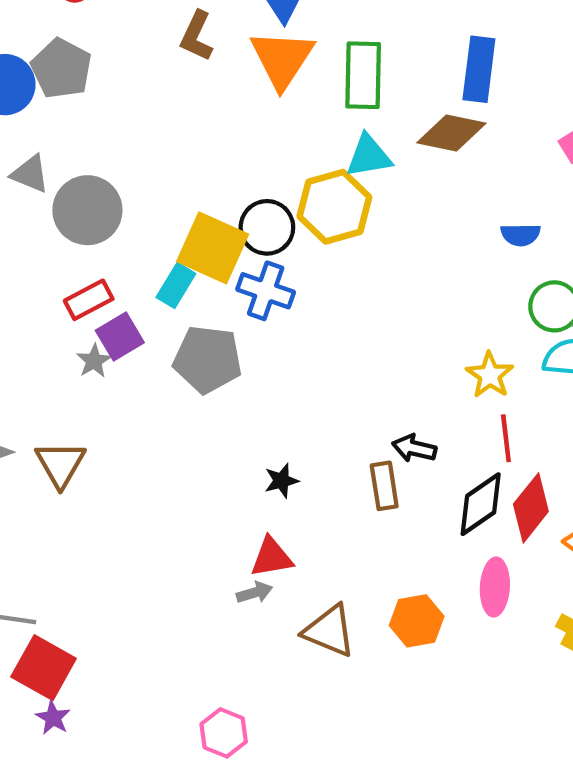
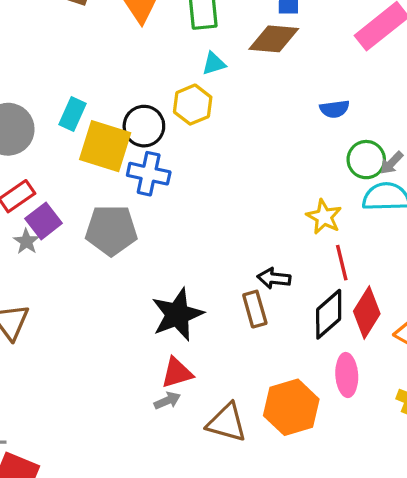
cyan triangle: (369, 156) -> (214, 64), size x0.7
yellow hexagon: (334, 207) -> (193, 105), size x0.7
cyan rectangle: (176, 285) -> (73, 114), moved
black star: (281, 481) -> (177, 314), size x2.0
orange hexagon: (417, 621) -> (291, 407), size x1.4

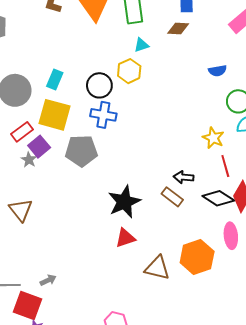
brown diamond: (274, 39) -> (178, 28), size x0.7
yellow square: (105, 146) -> (55, 115), moved
brown rectangle: (255, 309) -> (172, 197), turned -35
black diamond: (329, 314) -> (218, 198), turned 76
gray arrow: (167, 401) -> (48, 280), moved

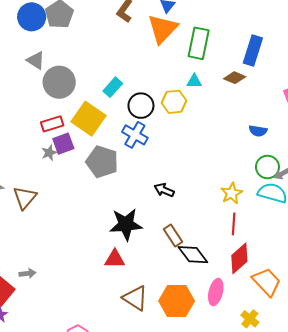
cyan rectangle: (55, 79) -> (113, 87), moved
black arrow: (184, 177) -> (164, 190), moved
black diamond: (218, 198) -> (193, 255), moved

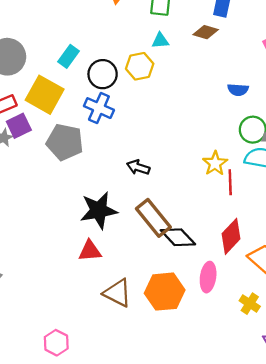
red line: (234, 224) -> (230, 182), moved
brown rectangle: (173, 236) -> (153, 218), size x1.5

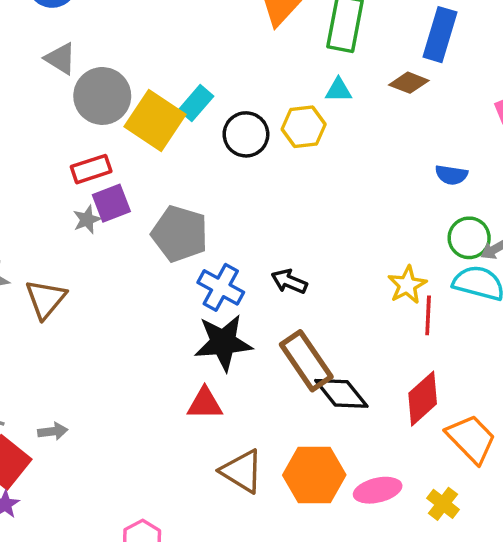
yellow square: (45, 95) -> (155, 120), moved
blue cross: (99, 108) -> (221, 287), moved
pink ellipse: (208, 277) -> (378, 490), moved, turned 64

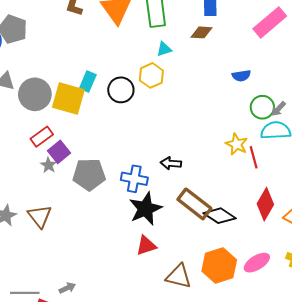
gray pentagon: (180, 234) -> (89, 174), moved

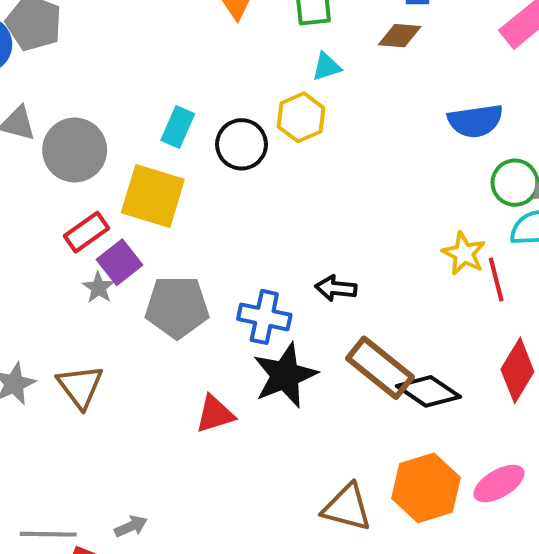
blue semicircle: (241, 76) -> (475, 121), size x1.5
yellow square: (68, 98) -> (153, 196), moved
red triangle: (146, 246) -> (215, 414), moved

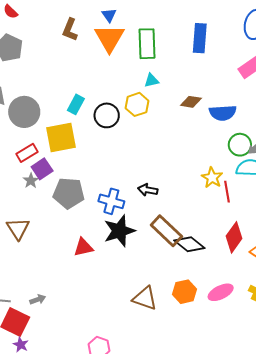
brown diamond: (400, 36) -> (191, 102), moved
yellow square: (153, 196) -> (61, 138), turned -32
orange hexagon: (426, 488) -> (185, 292), size x0.7

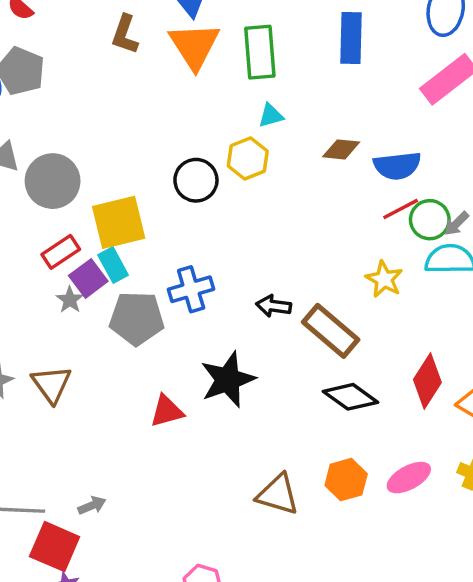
cyan rectangle: (76, 104) -> (113, 265), moved, turned -54
red line: (227, 192) -> (401, 209), moved, turned 75
blue cross: (111, 201) -> (191, 289), moved, turned -30
brown rectangle: (166, 231) -> (331, 331), moved

